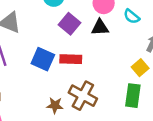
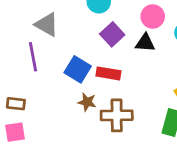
brown cross: (83, 96) -> (117, 115), turned -36
brown star: (55, 105) -> (87, 102), moved

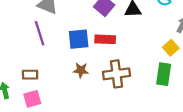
blue square: (78, 69) -> (79, 39), turned -30
brown star: (87, 102) -> (81, 70), moved

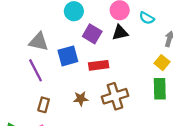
blue square: (79, 39) -> (68, 56), moved
brown rectangle: (30, 75) -> (44, 105), moved, turned -64

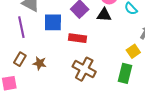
brown cross: (115, 96) -> (84, 69), turned 30
brown star: (81, 99) -> (40, 63), moved

